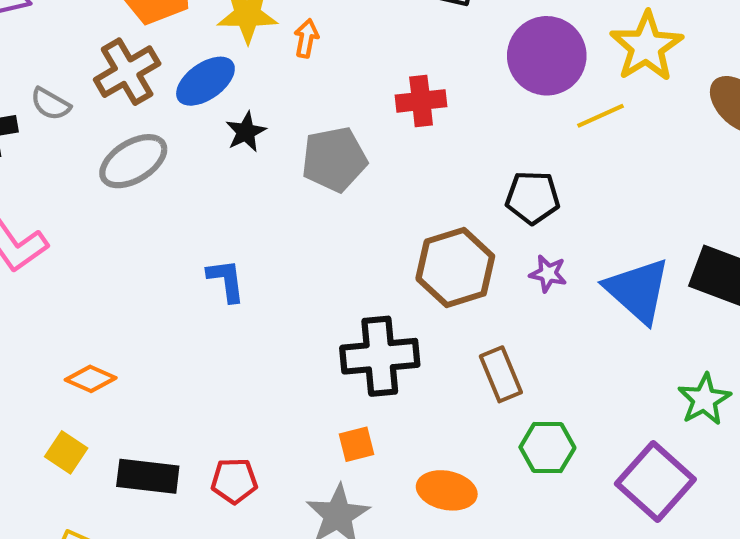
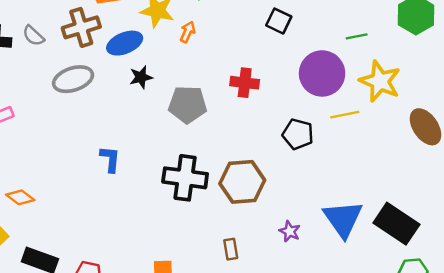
yellow star: (646, 47) -> (380, 81), turned -30
black pentagon: (533, 197) -> (298, 134), moved
purple star: (548, 274) -> (290, 231), moved
black cross: (380, 356) -> (185, 178), moved
brown rectangle: (501, 374) -> (231, 249), moved, size x0.7

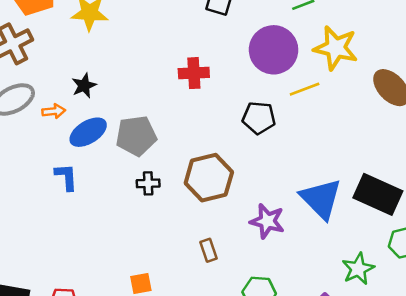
orange arrow: (188, 32) -> (54, 111), moved, turned 70
blue ellipse: (125, 43) -> (88, 132), moved
gray pentagon: (188, 104) -> (136, 136), moved
black cross: (185, 178) -> (148, 183), size x0.5
purple star: (290, 231) -> (267, 221), size x1.5

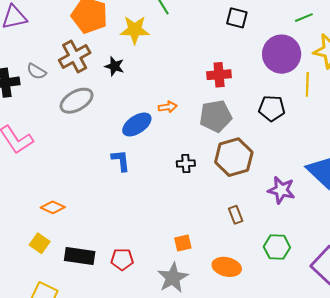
black star: (84, 86) -> (114, 66), moved, turned -30
yellow line: (305, 89) -> (307, 84), turned -65
orange arrow: (54, 111) -> (168, 107), moved
gray pentagon: (136, 136) -> (216, 116), moved

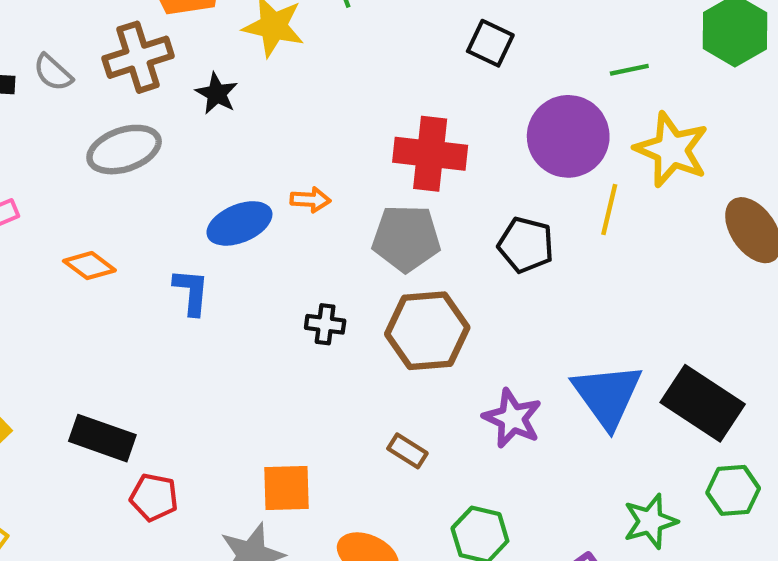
red cross: (219, 75) -> (430, 154), size x1.4
orange diamond: (53, 207) -> (89, 266), moved
brown rectangle: (236, 215) -> (407, 451), turned -48
orange square: (183, 243) -> (287, 488), size x1.4
black rectangle: (80, 256) -> (102, 438), moved

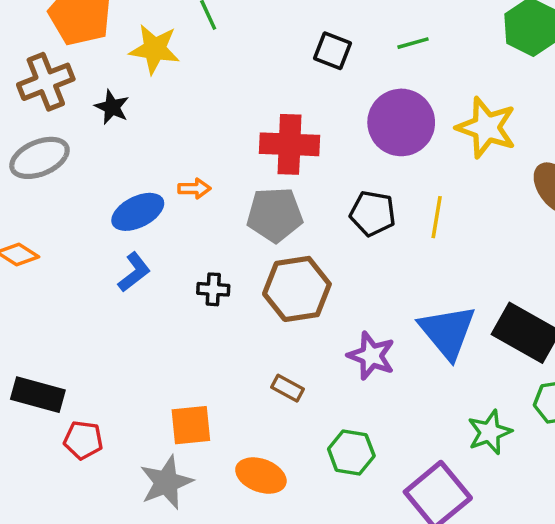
green line: (629, 70) -> (413, 43), moved
yellow line: (609, 210) -> (437, 217), moved
blue L-shape: (191, 292) -> (134, 272), moved, turned 51

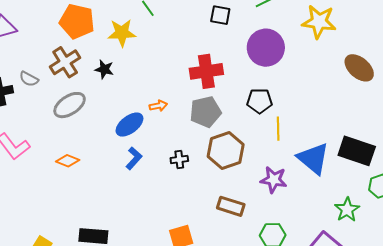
yellow star: (486, 128) -> (319, 22), moved
yellow line: (437, 217) -> (278, 129), moved
brown rectangle: (288, 388) -> (231, 206), size x1.5

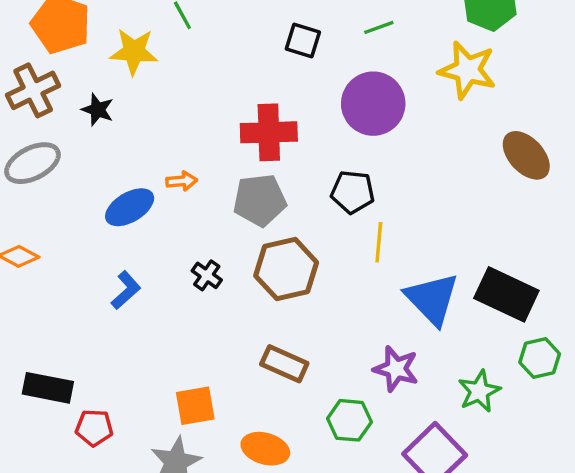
blue L-shape: (134, 158) -> (126, 290), moved
black cross: (179, 160) -> (207, 275), turned 36
purple star: (274, 180) -> (396, 369), moved

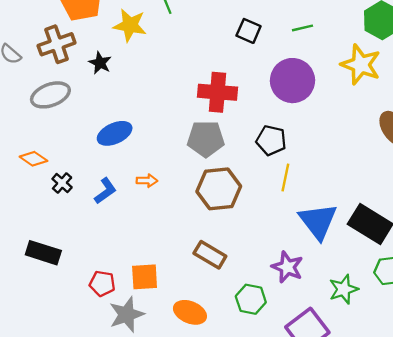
orange arrow: (182, 181) -> (147, 181), moved
black cross: (207, 275) -> (62, 183), moved
red pentagon: (94, 428) -> (102, 283), moved

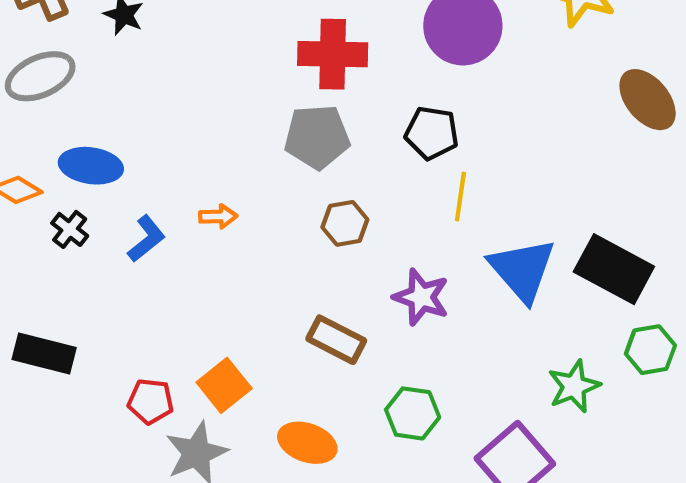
blue ellipse: (115, 133) -> (91, 166), moved, turned 36
brown hexagon: (219, 189) -> (345, 223), size x0.6
purple star: (287, 267) -> (421, 297), moved
orange square: (145, 277) -> (224, 385), turned -32

